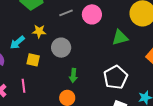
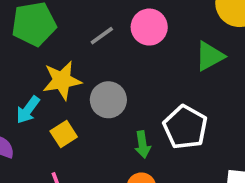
yellow star: (39, 31) -> (62, 80), size x1.5
yellow square: (33, 60) -> (64, 134), turned -32
white pentagon: (116, 77) -> (185, 127), moved

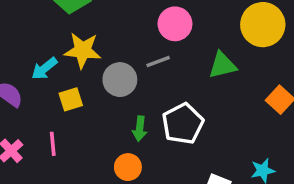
gray line: (102, 36) -> (158, 61), moved

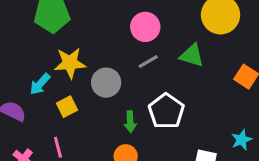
gray line: (158, 61) -> (148, 61), moved
green triangle: (222, 65) -> (192, 55), turned 40

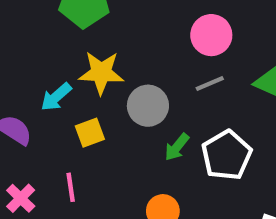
green arrow: (130, 122) -> (177, 147), moved, turned 35

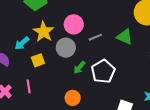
pink circle: (211, 35) -> (74, 24), moved
yellow star: (101, 73) -> (44, 32), turned 30

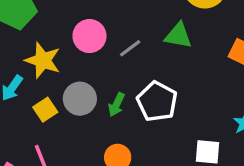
gray circle: (66, 48) -> (80, 99), moved

